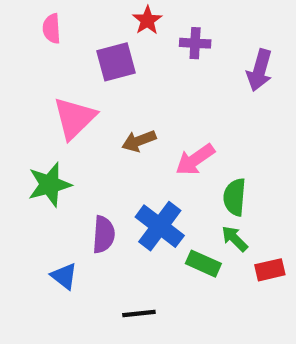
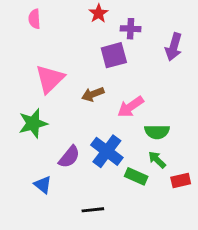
purple square: (116, 62) -> (114, 55), moved
green semicircle: (235, 197) -> (157, 132), turned -95
purple semicircle: (104, 234) -> (69, 157), turned 35

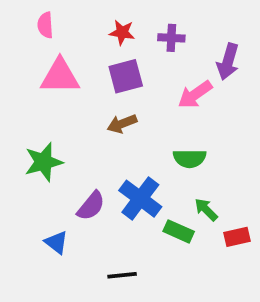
red star: (98, 13) -> (122, 32), moved, turned -30
purple square: (114, 55) -> (126, 76), moved
pink triangle: (50, 79) -> (60, 76), moved, turned 44
pink arrow: (131, 107) -> (195, 94), moved
green semicircle: (157, 132) -> (190, 158), moved

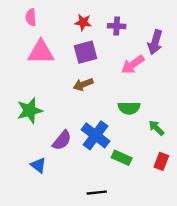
green arrow: (206, 210) -> (156, 128), moved
red rectangle: (237, 237) -> (161, 161), turned -56
black line: (122, 275) -> (97, 193), moved

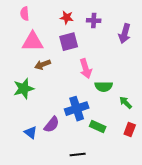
pink arrow: (133, 65) -> (86, 69), moved, turned -72
brown arrow: (83, 84) -> (43, 65), moved
blue cross: (96, 135) -> (77, 109), turned 35
purple semicircle: (62, 140) -> (52, 125), moved

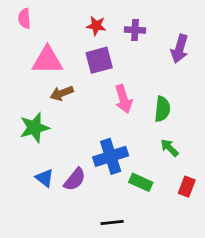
pink semicircle: (25, 14) -> (24, 19), moved
green semicircle: (104, 87) -> (162, 109), moved, turned -84
green arrow: (126, 103) -> (169, 148), moved
blue triangle: (31, 133) -> (45, 178), moved

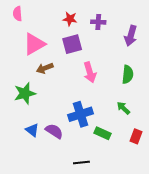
pink triangle: (47, 60) -> (34, 44), turned -30
green semicircle: (162, 109) -> (128, 74), moved
purple semicircle: (75, 179) -> (54, 131), turned -96

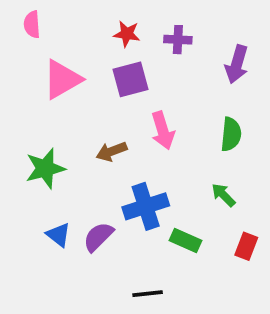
brown arrow: (45, 68) -> (112, 151), moved
purple semicircle: (54, 131) -> (98, 237), turned -78

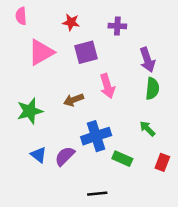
red star: (127, 34) -> (71, 22), moved
purple arrow: (237, 64) -> (147, 60), moved, turned -35

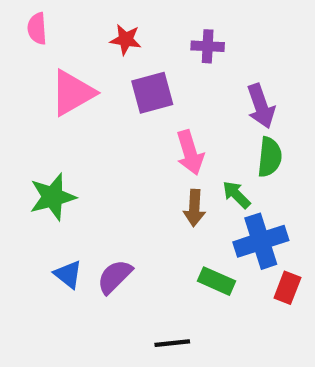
brown arrow: (74, 100) -> (194, 208), moved, turned -66
green arrow: (147, 129) -> (236, 195), moved
blue cross: (96, 136) -> (261, 241), moved

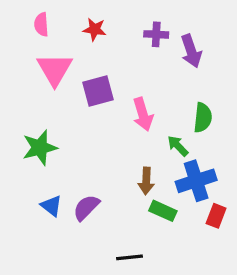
pink semicircle: (37, 29) -> (41, 24), moved
pink triangle: (73, 93) -> (55, 69), turned -30
purple square: (152, 93) -> (98, 91), moved
purple arrow: (261, 106) -> (191, 51), moved
brown arrow: (194, 208) -> (146, 181), moved

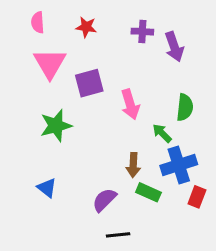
green star: (40, 148) -> (56, 126), moved
purple semicircle: (86, 207) -> (104, 200), moved

